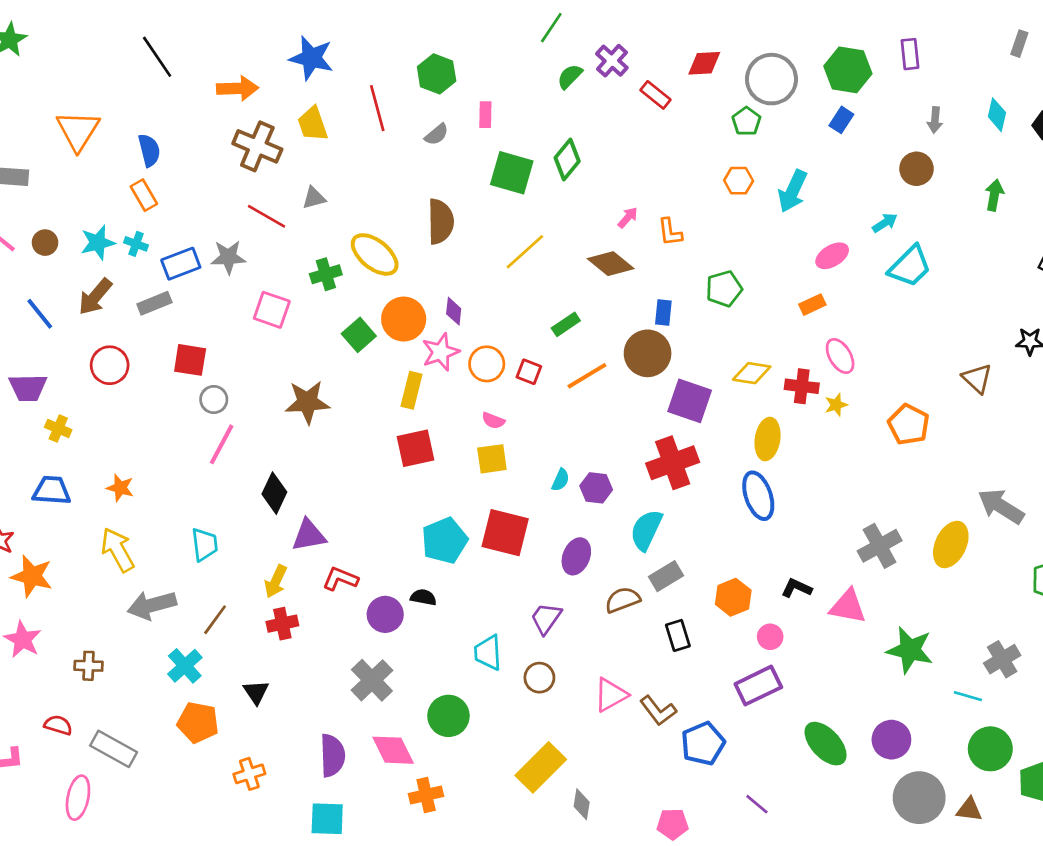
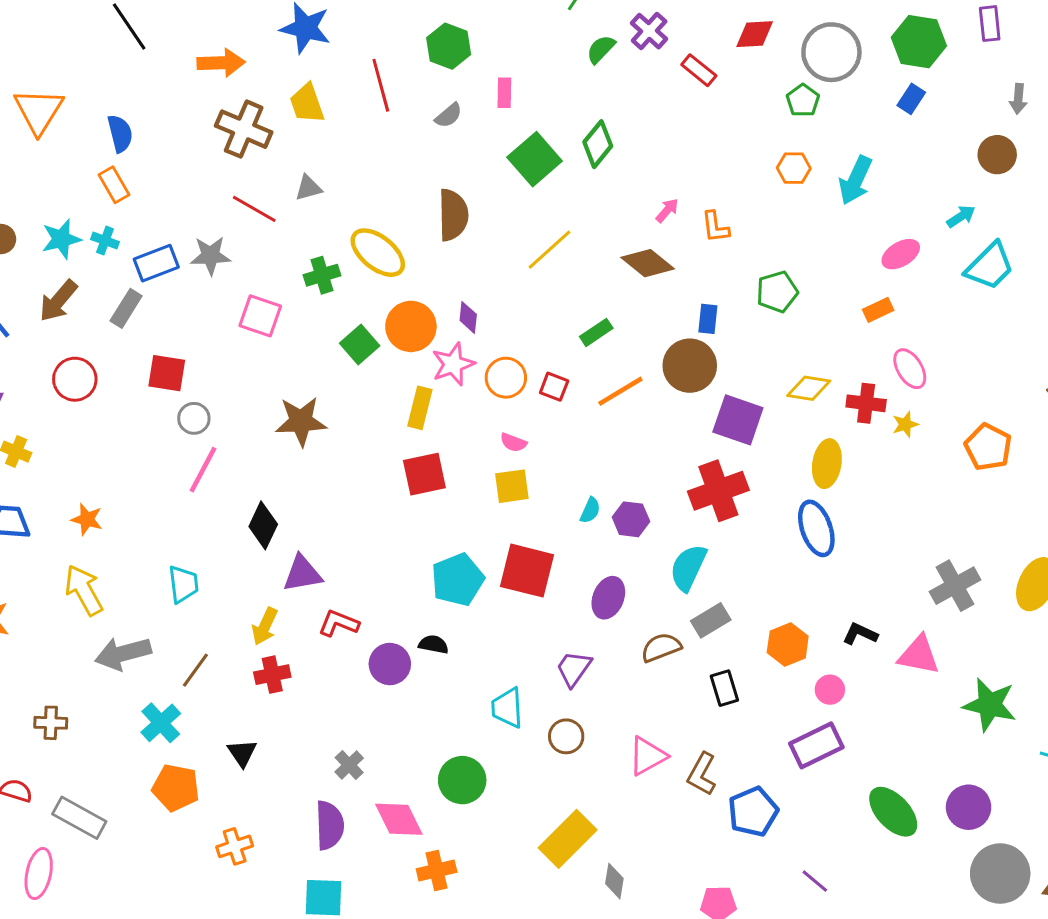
green square: (512, 173) -> (535, 159), turned 33
gray rectangle: (154, 303) -> (126, 308), turned -36
gray cross: (372, 680) -> (349, 765), moved, size x0.6
brown L-shape: (658, 711) -> (702, 774), turned 66

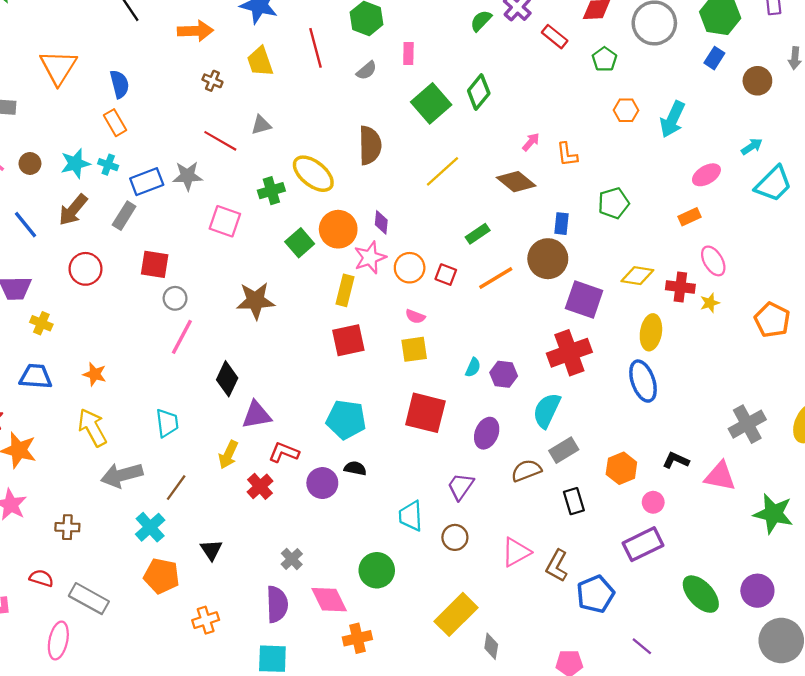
green pentagon: (803, 100) -> (604, 59), moved
brown cross: (244, 129) -> (212, 81), size x0.5
brown circle: (997, 155) -> (757, 81), moved
cyan pentagon: (458, 580) -> (346, 420), moved, turned 30
red cross: (272, 675) -> (260, 486), moved, turned -30

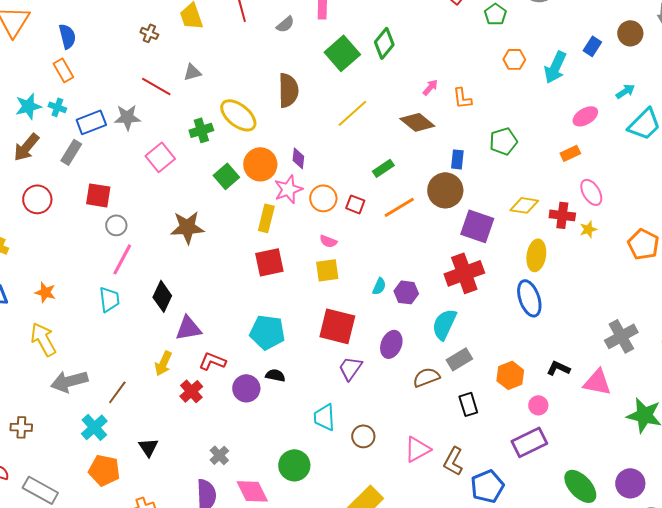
blue rectangle: (714, 58) -> (592, 46), moved
pink square: (225, 221) -> (160, 157), turned 32
cyan trapezoid: (167, 423) -> (109, 299), moved
purple trapezoid: (461, 486) -> (350, 368), moved

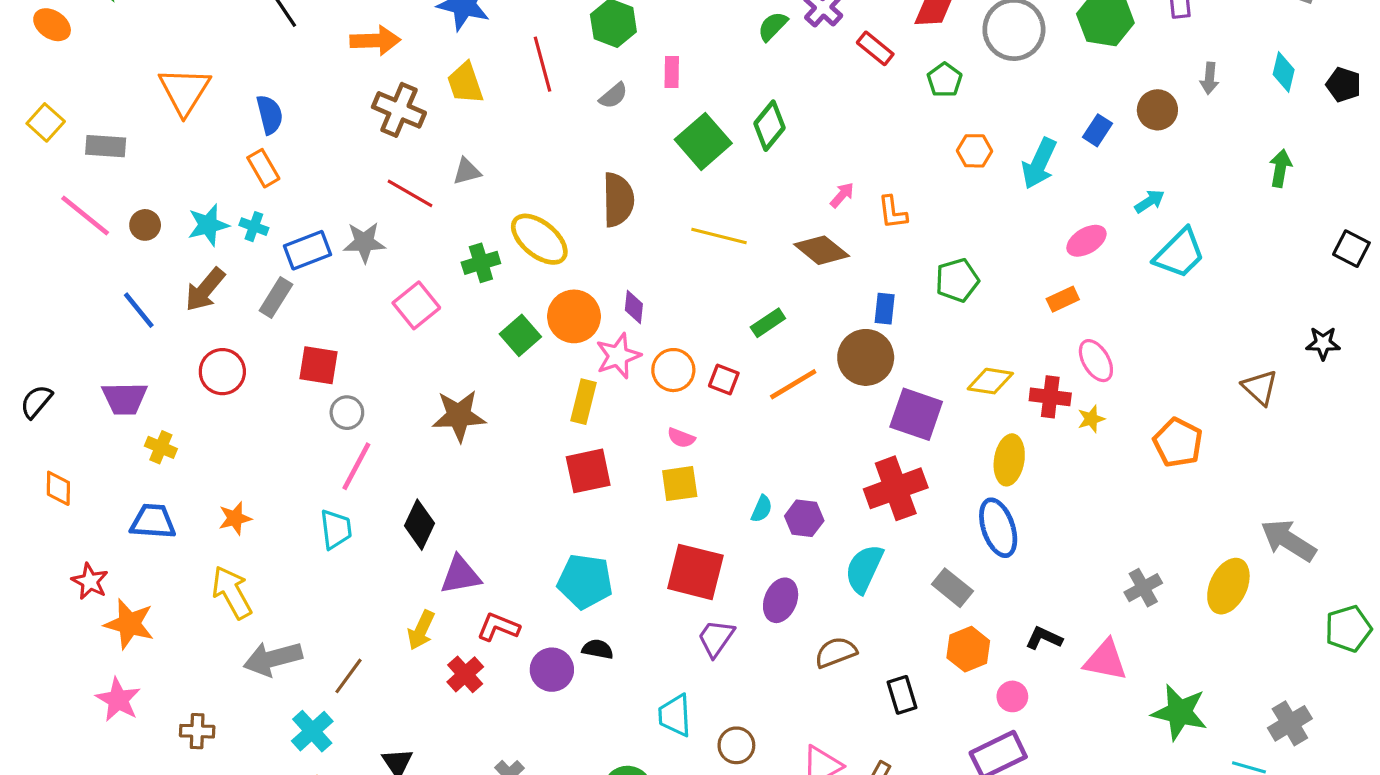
brown cross: (149, 33) -> (399, 110), size x1.8
yellow line: (352, 113) -> (719, 236), turned 56
orange star: (45, 292) -> (235, 518), turned -30
gray cross: (621, 336) -> (1143, 588), size x0.7
gray rectangle: (459, 359) -> (952, 588), moved, turned 70

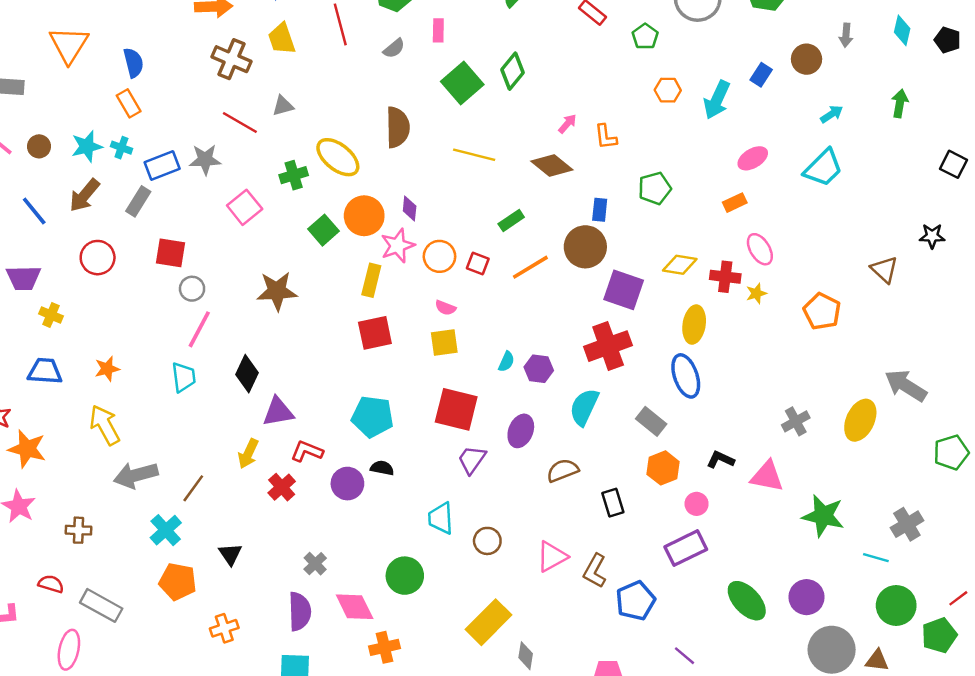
cyan arrow: (1150, 201) -> (832, 114), moved

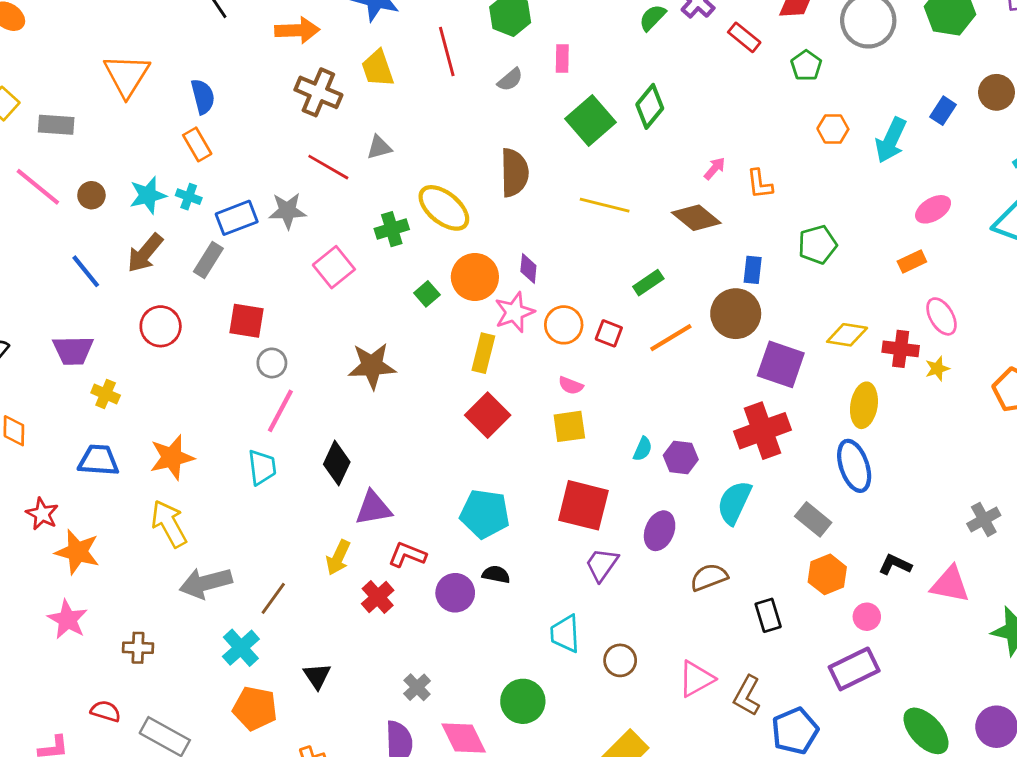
green square: (324, 230) -> (427, 294), size x0.7
red square: (375, 333) -> (488, 415), turned -33
orange star: (107, 369) -> (172, 457), size x1.5

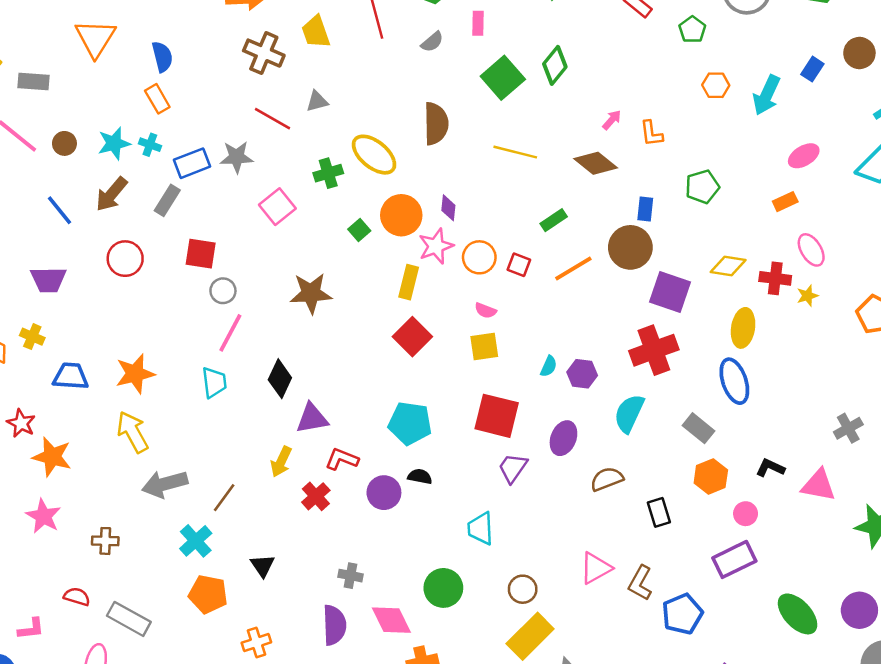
yellow cross: (106, 394) -> (32, 337), moved
brown circle: (620, 660) -> (523, 589), moved
gray cross: (417, 687) -> (351, 576), turned -35

